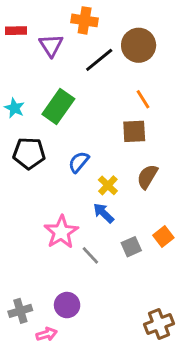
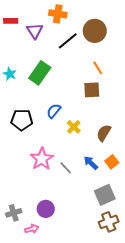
black pentagon: (29, 153) -> (22, 120), moved
brown semicircle: (147, 177) -> (104, 133), moved
blue arrow: (104, 213) -> (91, 163), moved
gray square: (131, 247) -> (105, 195), moved, size x1.5
gray line: (90, 255) -> (66, 168), moved

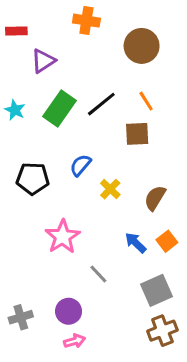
purple triangle: (35, 31) -> (43, 61), moved, turned 30
black line: (68, 41) -> (101, 104), moved
gray line: (66, 168) -> (98, 274), moved
pink arrow: (32, 229) -> (74, 341), moved

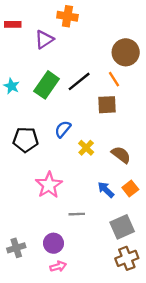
brown circle: (142, 46) -> (126, 52), moved
purple triangle: (43, 61) -> (44, 40), moved
brown semicircle: (155, 198) -> (121, 155), turned 96
gray line: (98, 274) -> (77, 214), turned -49

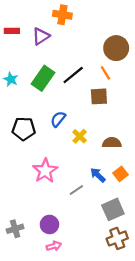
red rectangle: (13, 24) -> (12, 31), moved
brown semicircle: (121, 155) -> (112, 143), turned -36
gray line: (77, 214) -> (76, 190), moved, turned -32

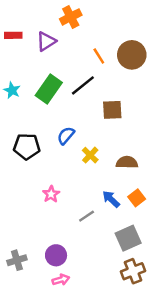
orange cross: (62, 15) -> (71, 17), turned -36
orange line: (105, 73) -> (99, 56), moved
pink star: (45, 171) -> (51, 194), size x0.6

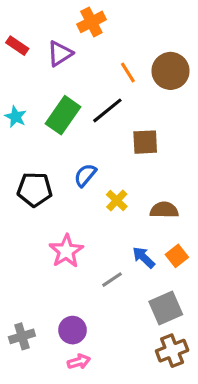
red rectangle: (13, 35) -> (17, 46), turned 35
pink star: (51, 194) -> (66, 251), size x1.5

